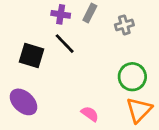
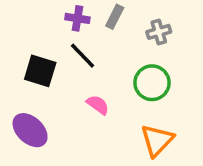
green circle: (132, 77) -> (152, 83), moved
orange triangle: (139, 110) -> (157, 140), moved
pink semicircle: (90, 114) -> (98, 105), moved

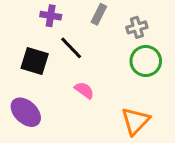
purple cross: (77, 18) -> (51, 16), moved
green circle: (152, 83) -> (146, 61), moved

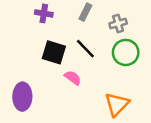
black line: (71, 48) -> (85, 49), moved
black square: (35, 61) -> (54, 52), moved
purple ellipse: (26, 112) -> (22, 97), turned 48

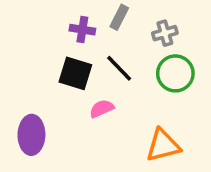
purple cross: (44, 13) -> (82, 30), moved
pink semicircle: (73, 78) -> (102, 109), turned -60
orange triangle: (117, 104) -> (163, 145), turned 32

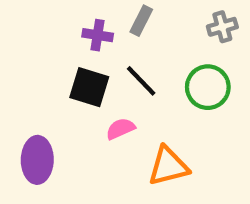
gray cross: (165, 33) -> (222, 27), moved
orange triangle: (163, 145) -> (168, 166), moved

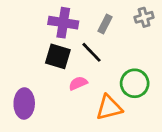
gray rectangle: (141, 21) -> (105, 24), moved
purple cross: (98, 35) -> (63, 23), size x1.5
green circle: (208, 87) -> (135, 83), moved

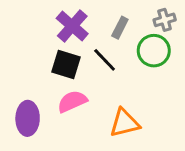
purple cross: (63, 23) -> (72, 26), turned 32
pink semicircle: (78, 83) -> (72, 101), moved, size x1.4
green circle: (135, 83) -> (154, 51), moved

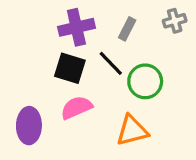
purple cross: (72, 26) -> (76, 27), turned 36
green circle: (154, 51) -> (145, 81), moved

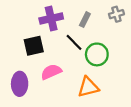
black square: (70, 68) -> (34, 46), moved, turned -30

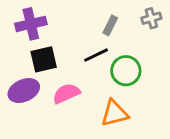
purple cross: (51, 19) -> (31, 24), moved
black line: (74, 42) -> (96, 55), turned -72
purple ellipse: (20, 84) -> (24, 91), moved, turned 65

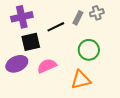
gray cross: (151, 18) -> (97, 13), moved
black line: (96, 55) -> (56, 27), moved

